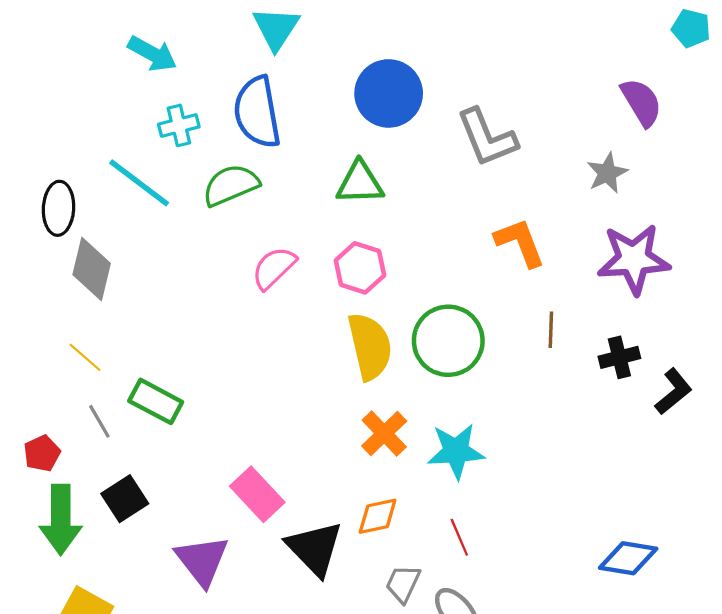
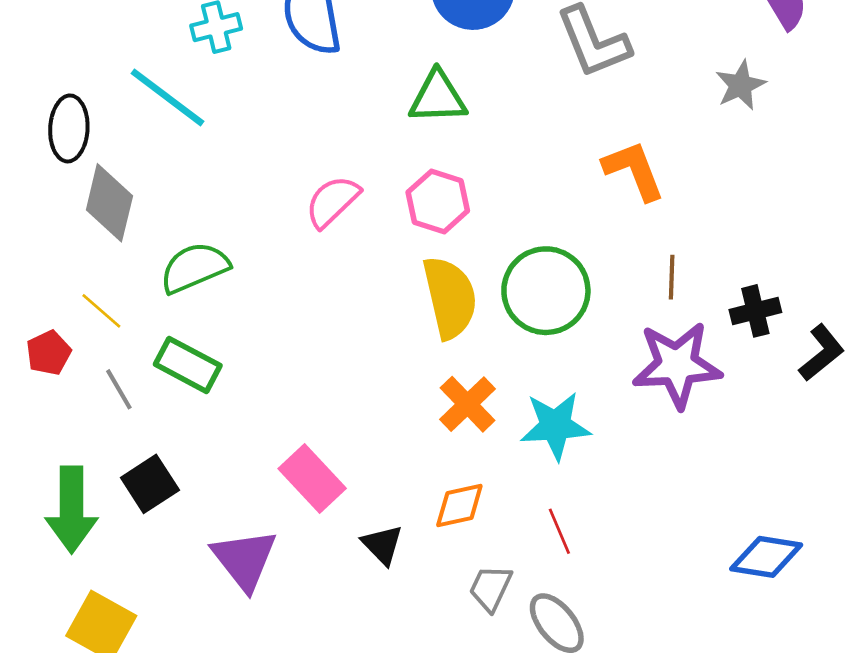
green semicircle: (231, 185) -> (195, 268), moved
purple star: (634, 259) -> (677, 365), moved
red pentagon: (42, 453) -> (49, 353), moved
black triangle: (315, 548) -> (382, 545), size x0.6

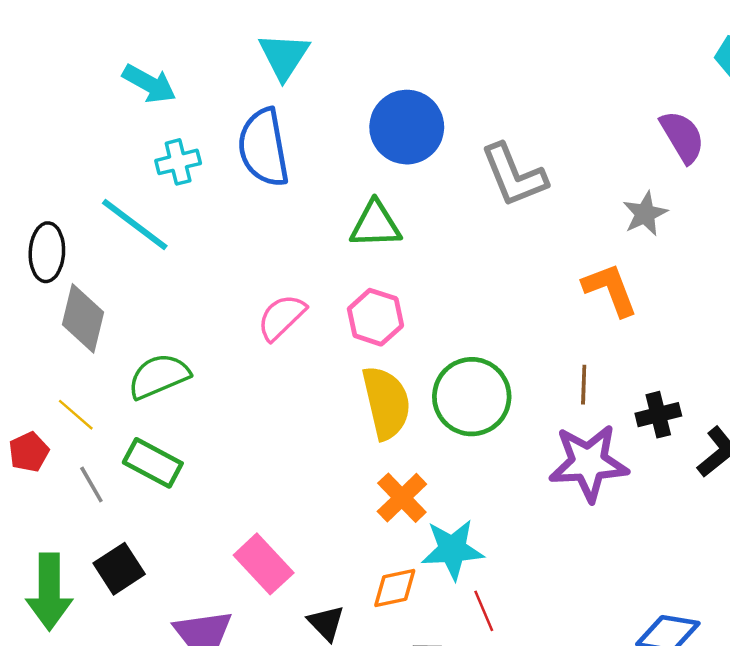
orange L-shape: (634, 170) -> (610, 290), moved
cyan star: (555, 426) -> (452, 549), moved

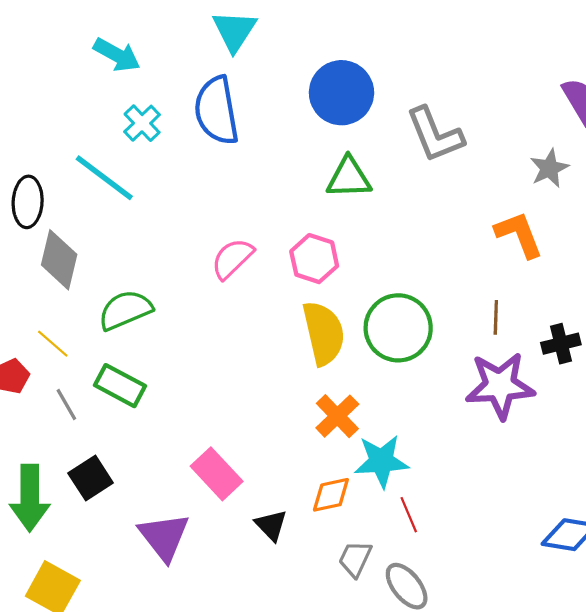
cyan cross: (178, 162) -> (142, 123), turned -30
green triangle: (375, 225) -> (349, 178), moved

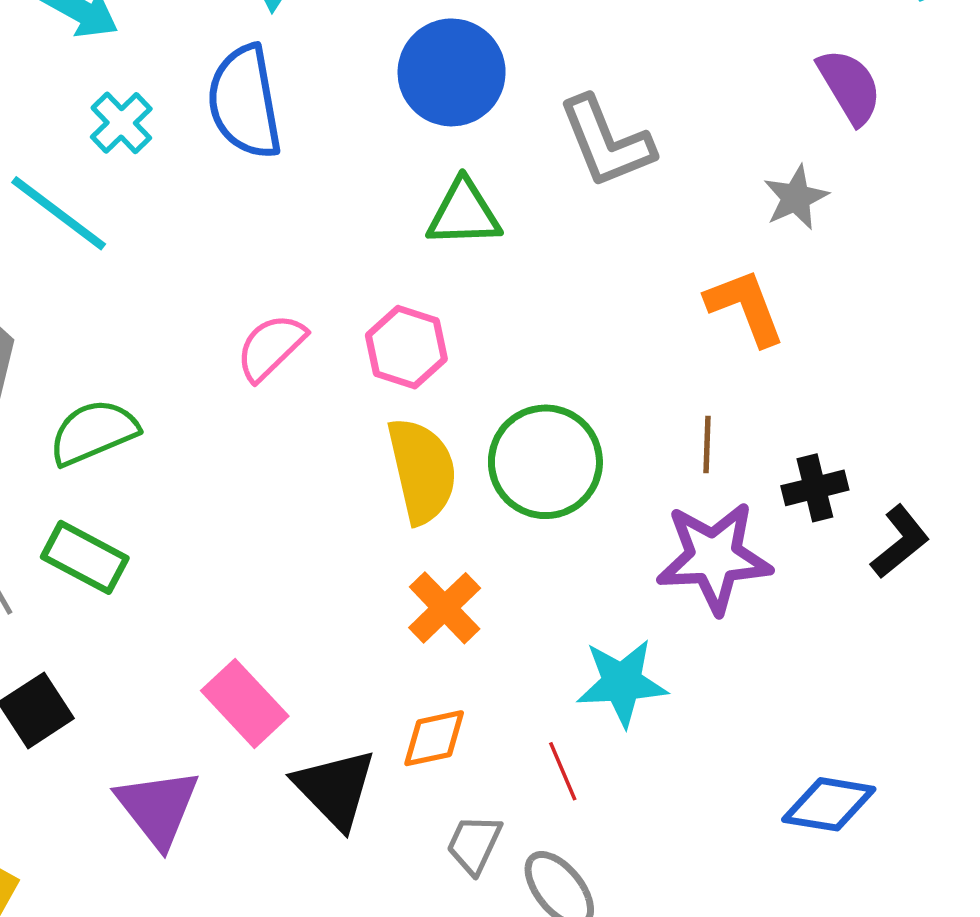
cyan star: (381, 461) -> (622, 683), moved
black triangle: (271, 525) -> (335, 789), size x1.6

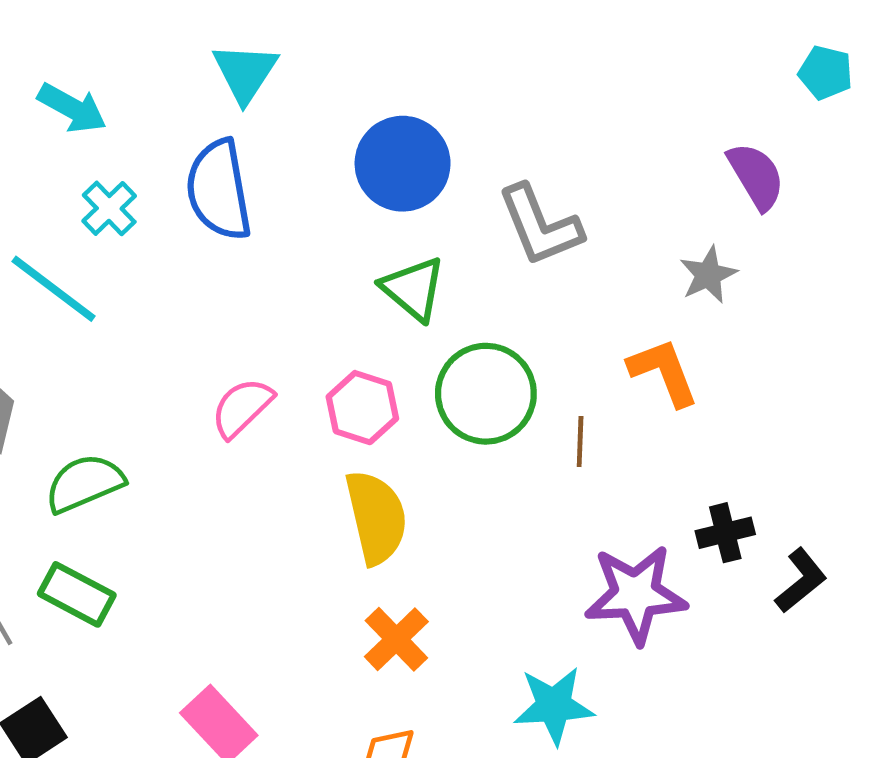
green triangle: (464, 213) -> (413, 289), turned 42
brown line: (707, 444) -> (580, 442), moved
green circle: (545, 462) -> (486, 394), moved

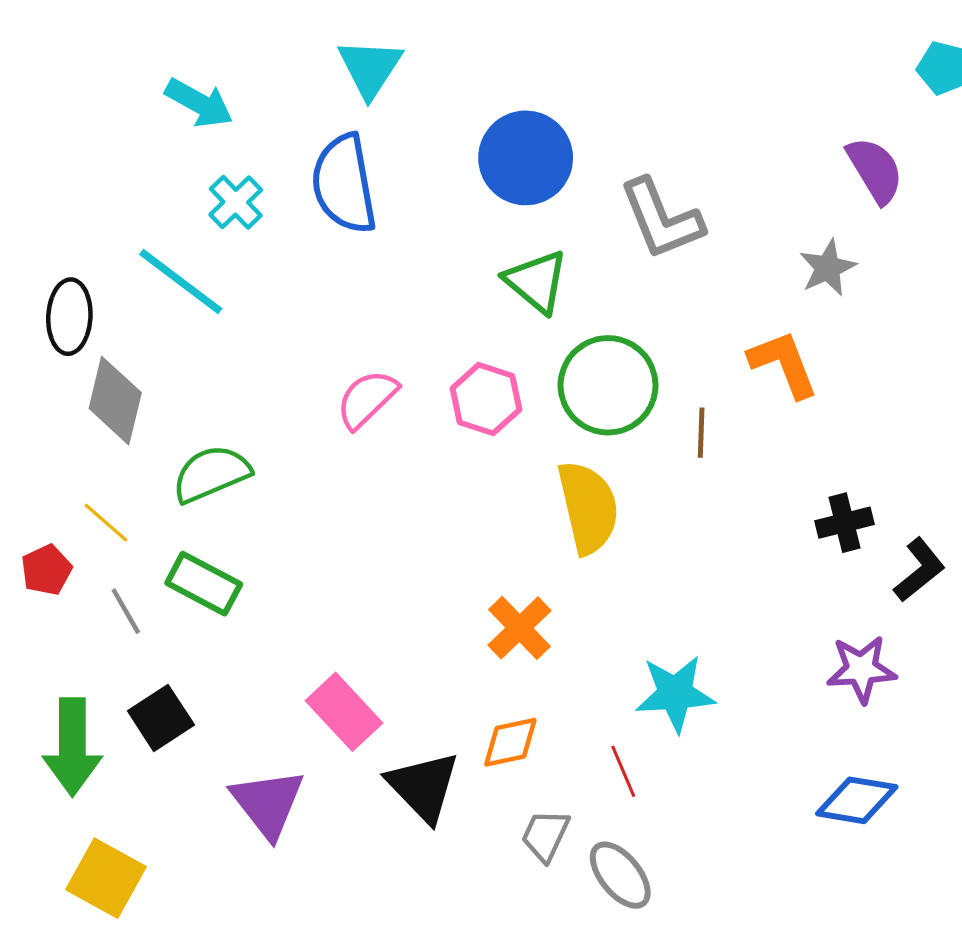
yellow semicircle: (376, 517) -> (588, 507), moved
purple star: (636, 594) -> (861, 669), moved, size x0.7

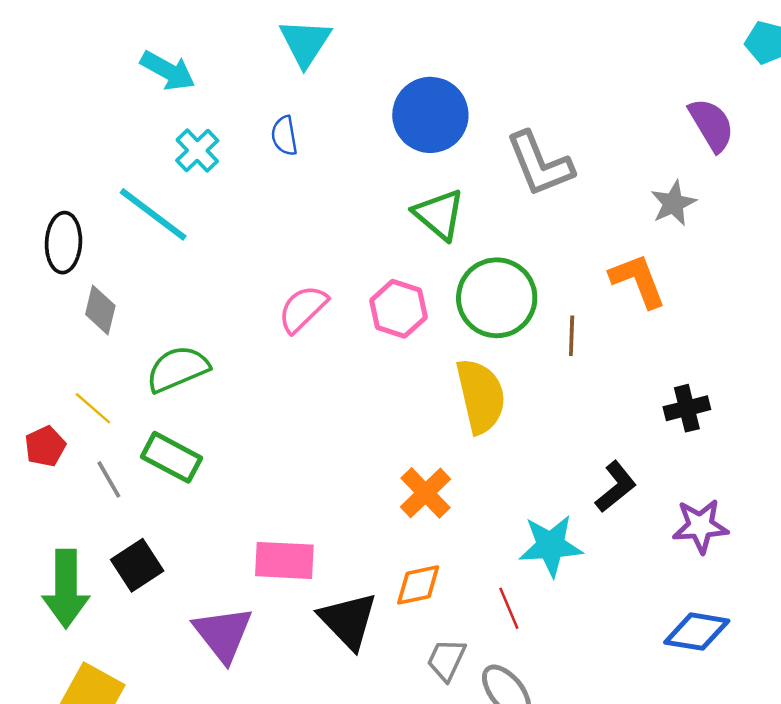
blue semicircle: (344, 184) -> (284, 136), size x0.5
gray diamond: (115, 401) -> (100, 310), size x0.7
black L-shape: (919, 570) -> (616, 487), moved
pink rectangle: (344, 712) -> (284, 560), turned -44

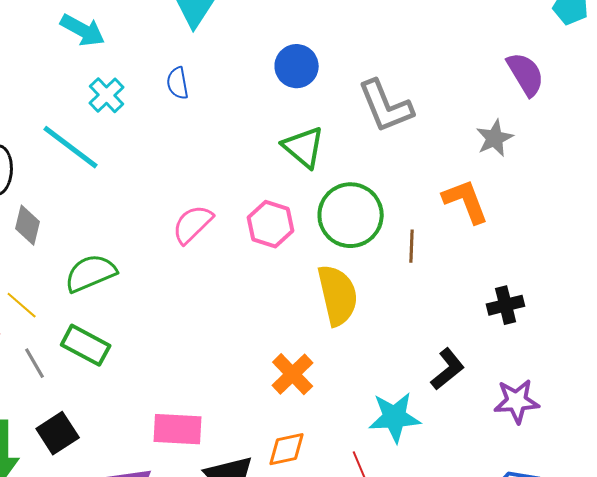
blue circle: (430, 115) -> (297, 66), size x0.7

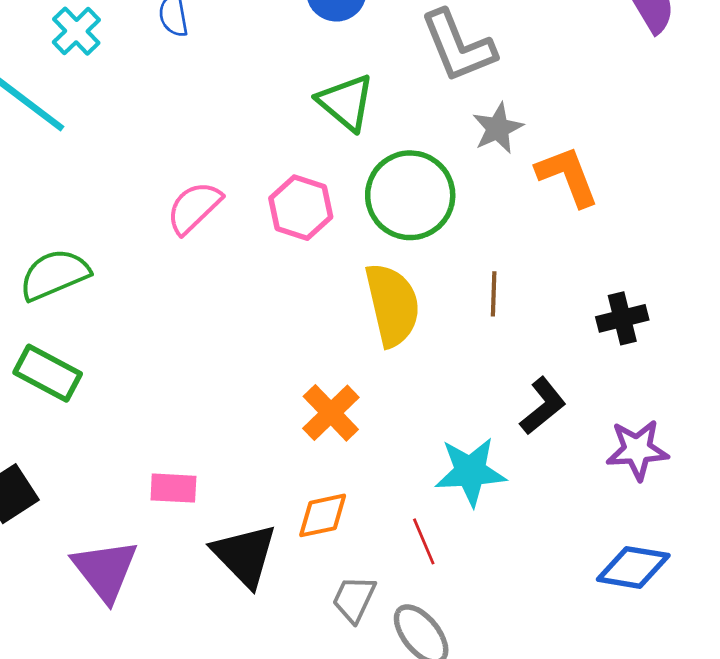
gray star: (495, 138) -> (498, 128), moved
brown line: (412, 246) -> (494, 294), moved
pink rectangle: (178, 429) -> (173, 488), size x0.7

